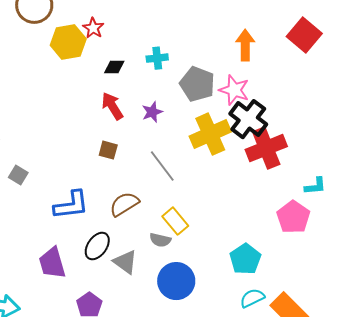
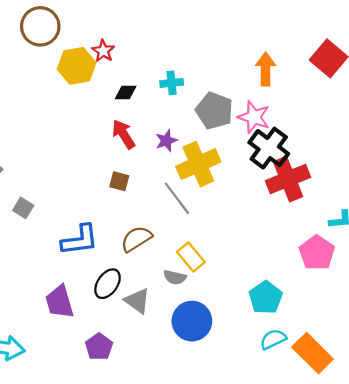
yellow cross: (210, 134) -> (198, 164), moved

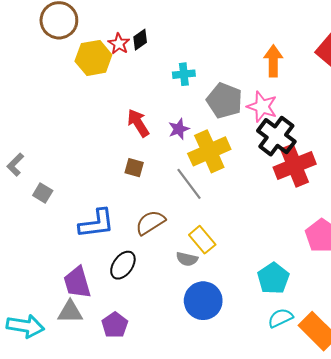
black diamond: (126, 93) -> (140, 40), moved, turned -35
gray triangle: (137, 301) -> (70, 312), moved, turned -36

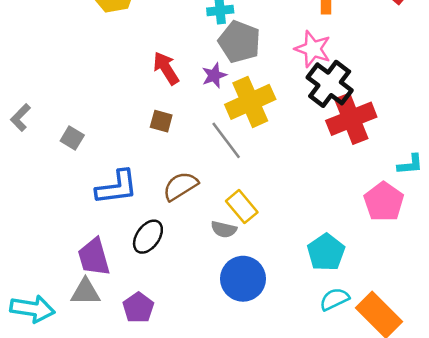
gray pentagon: (225, 101) -> (239, 42), moved
gray square: (43, 193) -> (72, 138), moved

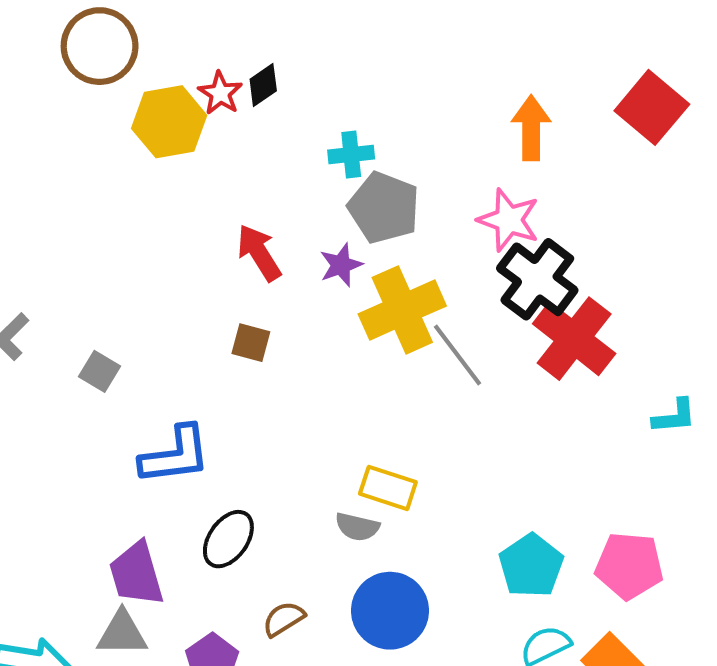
red cross: (351, 119) -> (574, 339), turned -30
gray line: (226, 140) -> (458, 355), moved
brown semicircle: (180, 186) -> (284, 619), moved, size x0.7
pink pentagon: (384, 202) -> (629, 566), moved, turned -30
yellow rectangle: (242, 207) -> (388, 488), turned -32

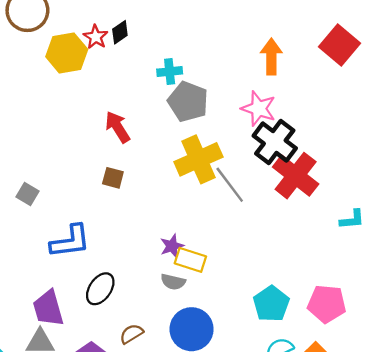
purple star: (341, 265) -> (172, 246), moved

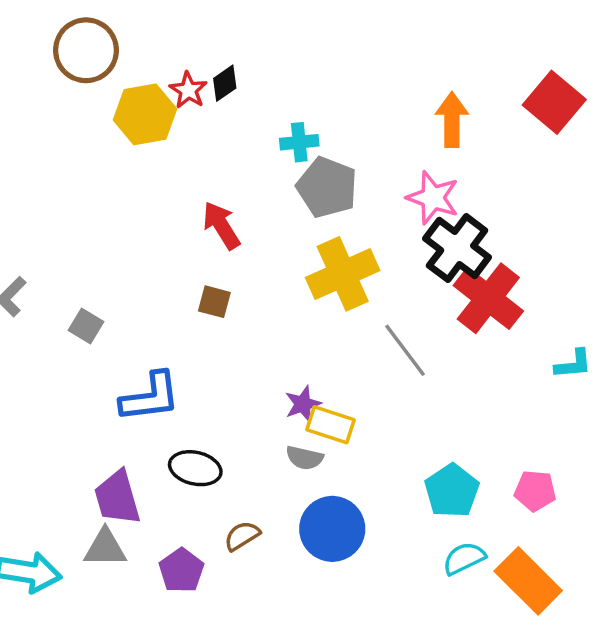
gray line: (230, 185) -> (405, 350), moved
black ellipse: (100, 289) -> (195, 468), turned 68
pink pentagon: (327, 304) -> (535, 491), size x0.7

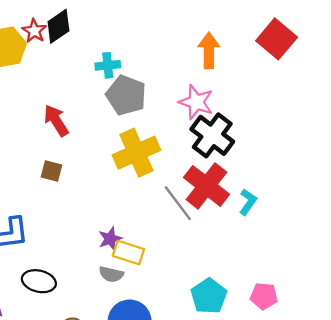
black diamond: (225, 83) -> (58, 26), size x1.4
red cross: (488, 298) -> (206, 186), moved
cyan L-shape: (573, 364) -> (248, 202), moved, turned -50

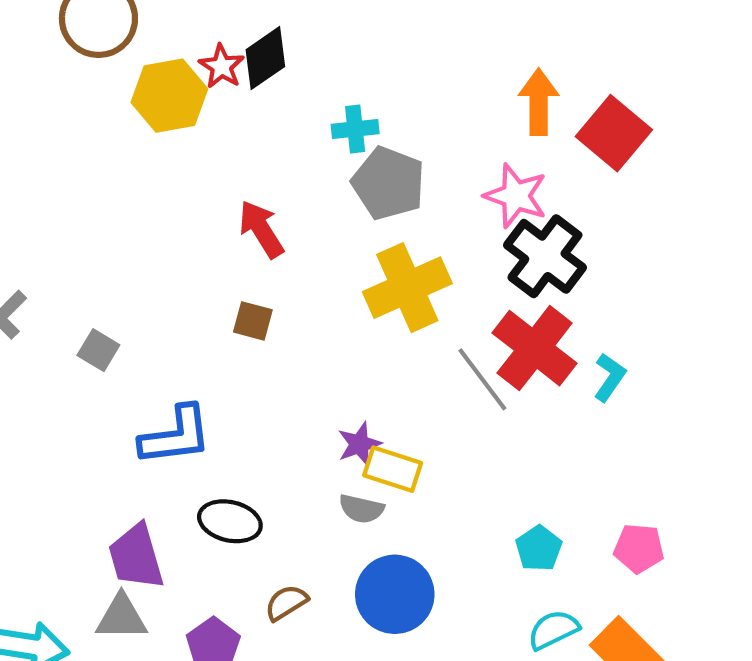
red square: (277, 39) -> (614, 133), moved
cyan pentagon: (209, 296) -> (539, 548), size x0.7

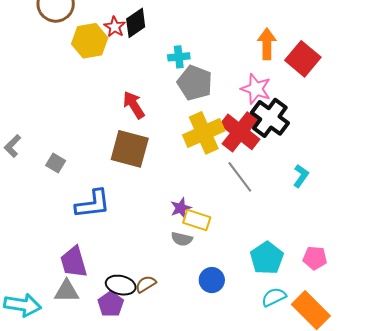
brown square: (253, 321) -> (130, 149), size x2.0
red cross: (535, 348) -> (240, 132), moved
black ellipse: (230, 521) -> (121, 285), moved
cyan pentagon: (539, 548) -> (267, 258), size x1.5
blue circle: (395, 594) -> (212, 280), moved, size x0.7

